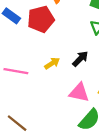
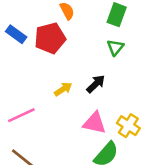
pink line: (16, 71) -> (21, 115), moved, turned -35

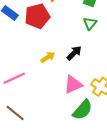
pink triangle: (94, 123) -> (73, 85), turned -36

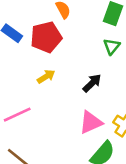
yellow arrow: (48, 57) -> (46, 77), moved

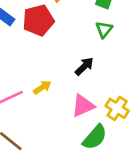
yellow arrow: (46, 77) -> (42, 87), moved

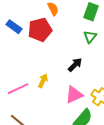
yellow arrow: (42, 87) -> (43, 81), turned -32

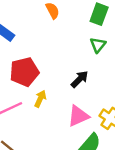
red pentagon: (40, 30) -> (24, 72), moved

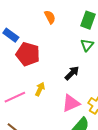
red pentagon: (24, 72) -> (28, 54), moved, turned 30

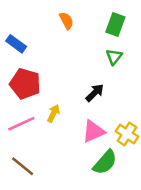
red pentagon: (28, 54) -> (25, 84), moved

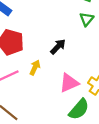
black arrow: (95, 93) -> (58, 47), moved

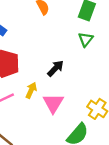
pink triangle: (69, 83) -> (53, 103), moved, turned -35

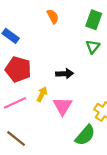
black arrow: (56, 68) -> (65, 74), turned 42

